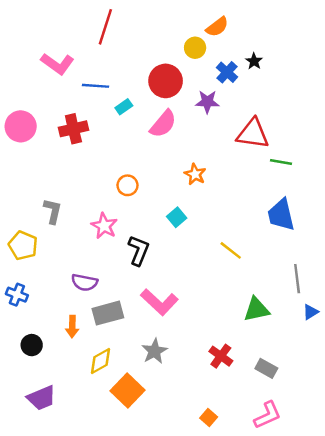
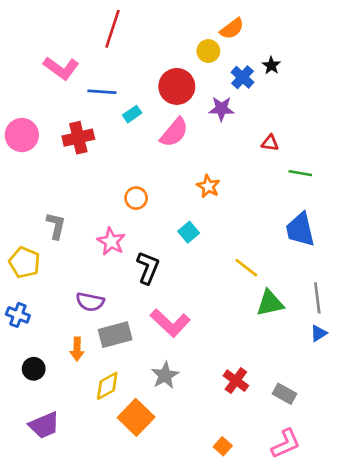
red triangle: (253, 134) -> (270, 143), size x0.5
green triangle: (256, 309) -> (270, 303), moved
blue triangle: (311, 312) -> (319, 333), moved

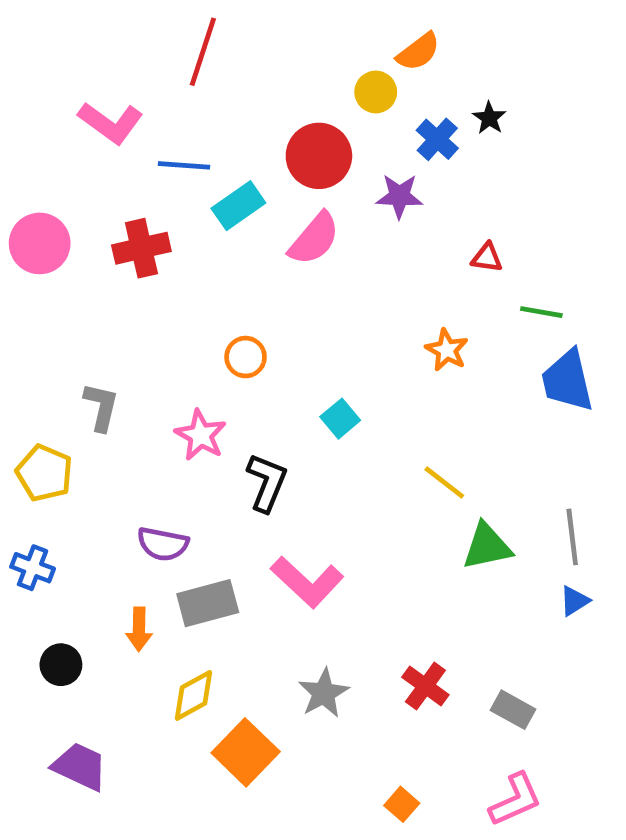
cyan rectangle: (132, 114) -> (238, 206), size x1.5
orange star: (208, 186) -> (447, 350), moved
blue trapezoid: (300, 230) -> (567, 381), moved
gray star: (165, 375) -> (324, 693), moved
purple trapezoid: (44, 425) -> (80, 766), turned -132

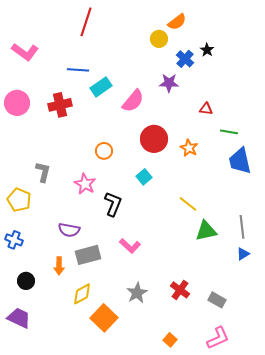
pink L-shape: (111, 123) -> (25, 52), moved
red circle: (319, 156) -> (154, 139), moved
pink L-shape: (307, 582) -> (130, 246), size x0.7
purple trapezoid: (80, 766) -> (19, 318), moved

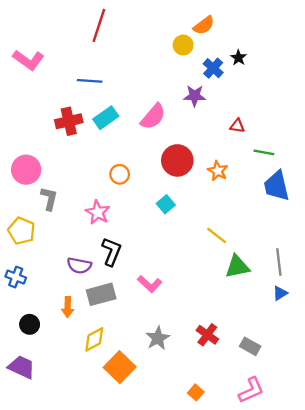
cyan rectangle: (101, 87) -> (106, 118), moved
pink circle: (17, 103) -> (26, 170), moved
black L-shape: (113, 204) -> (112, 252), moved

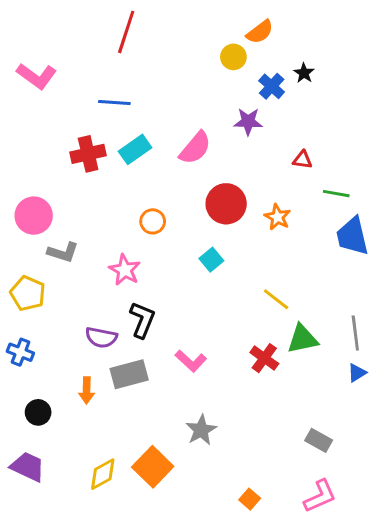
gray L-shape: (49, 199) -> (63, 252), turned 95
red cross: (207, 335) -> (264, 358), moved
yellow diamond: (94, 339) -> (103, 474), moved

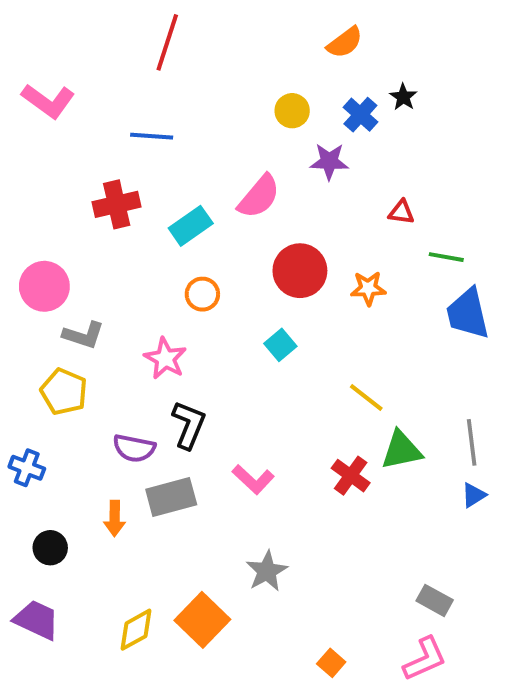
yellow circle: (233, 57) -> (292, 111), moved
cyan rectangle: (135, 149) -> (191, 226), moved
orange star: (277, 217) -> (368, 288), turned -30
yellow pentagon: (28, 293) -> (64, 392), moved
gray rectangle: (319, 440) -> (435, 600), moved

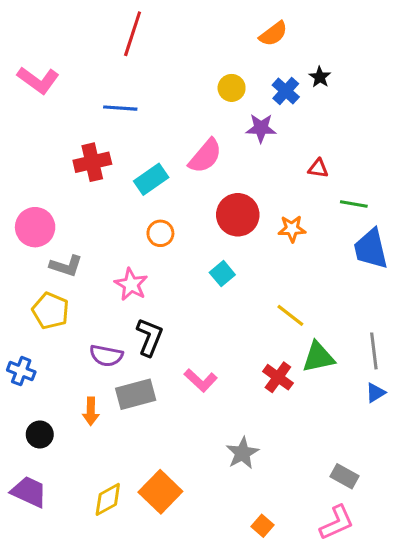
gray star: (267, 571) -> (242, 453), moved

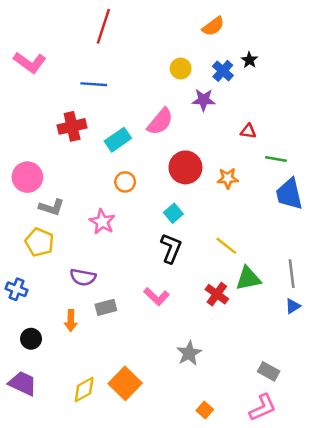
black L-shape: (150, 337) -> (171, 248), moved
gray rectangle: (136, 394) -> (106, 307), size x0.7

